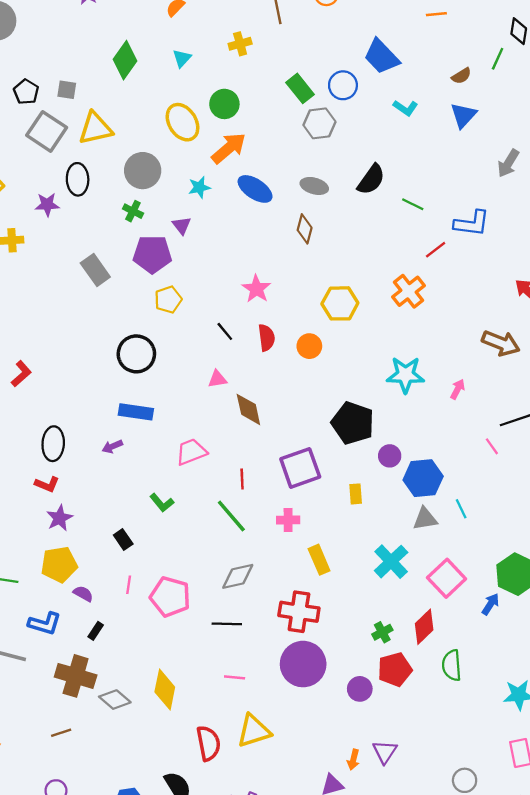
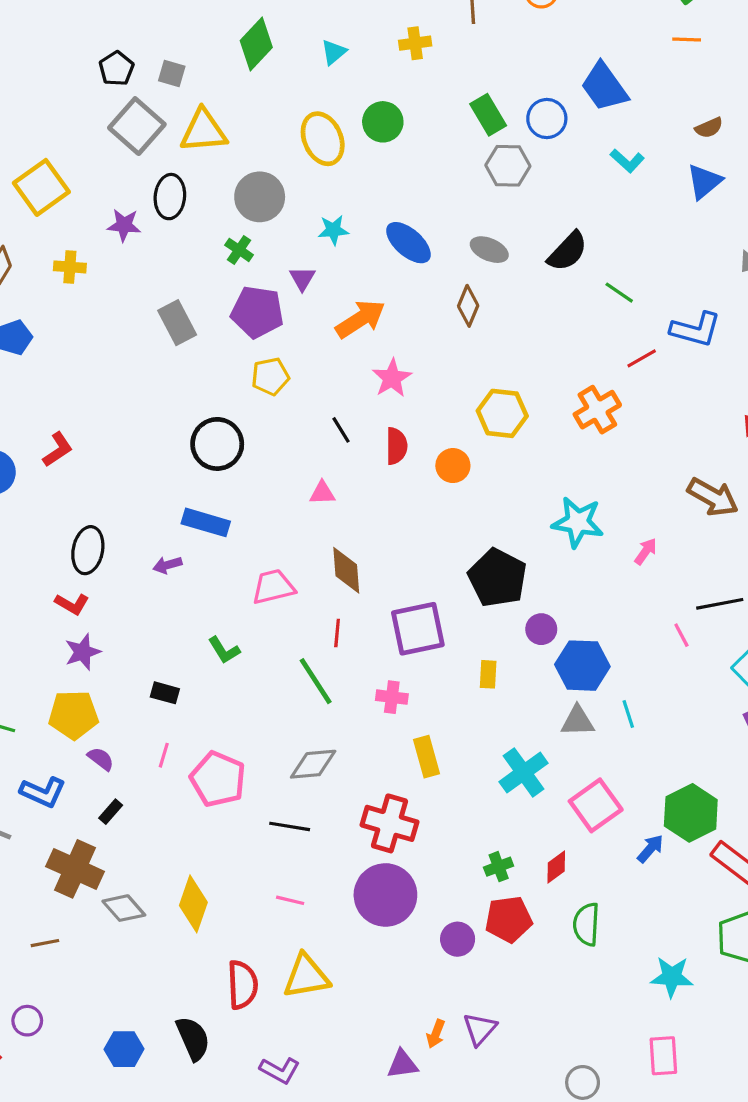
orange arrow: (229, 148) -> (360, 319), moved
brown diamond: (248, 409) -> (346, 570), moved
black rectangle: (123, 539) -> (165, 693), turned -48
red diamond: (424, 627) -> (556, 867), size x0.7

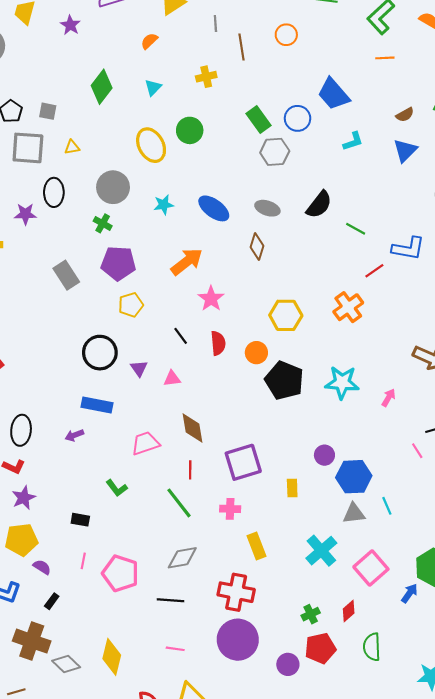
gray square: (137, 126) -> (28, 148), turned -32
yellow triangle: (204, 131) -> (72, 147), size x0.5
cyan L-shape: (627, 161) -> (353, 141), turned -55
purple triangle: (302, 278) -> (139, 368), moved
black pentagon: (497, 578) -> (284, 380), moved

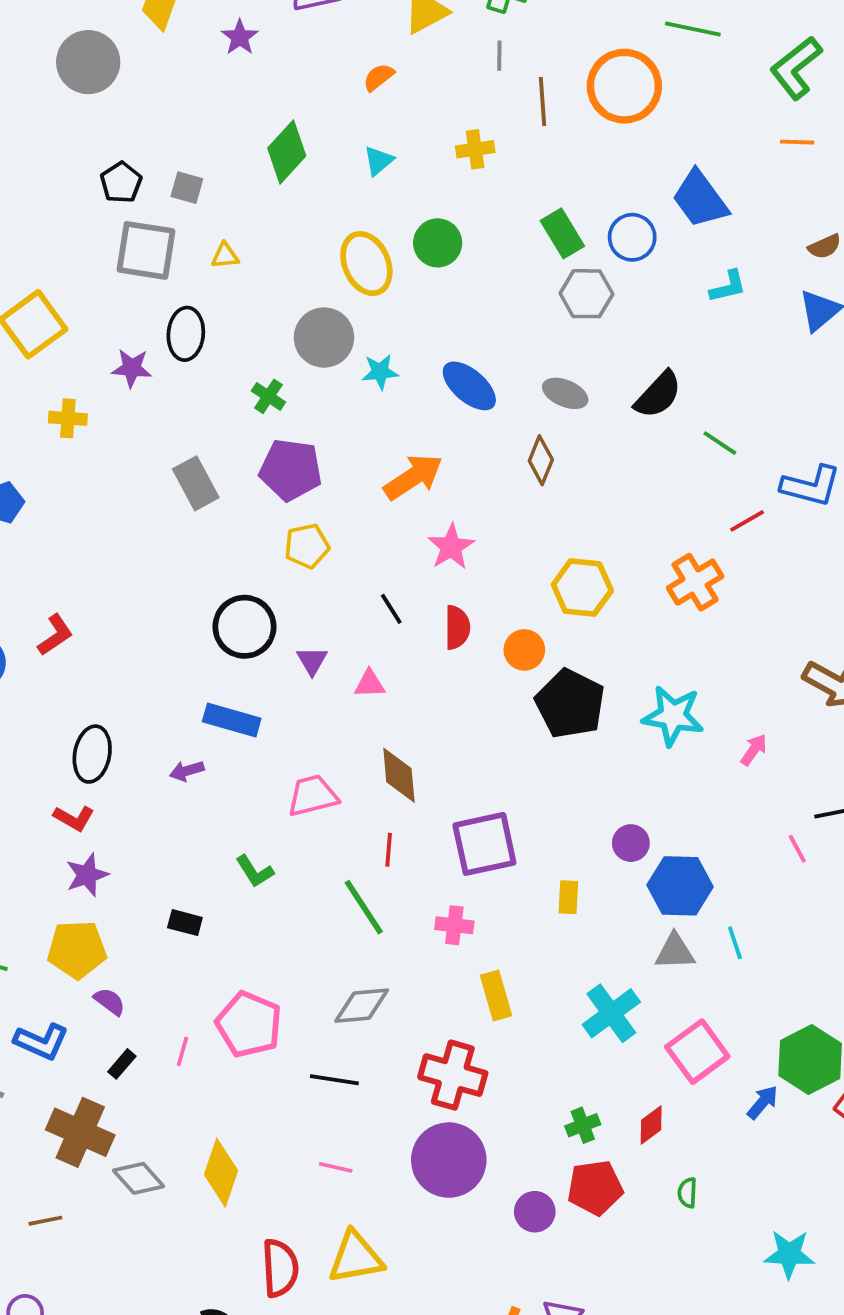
orange circle: (286, 35) -> (624, 86), size x1.8
gray circle: (113, 187) -> (324, 338), moved
pink line: (83, 561) -> (183, 1051), moved
green semicircle: (372, 647) -> (687, 1193), size x0.6

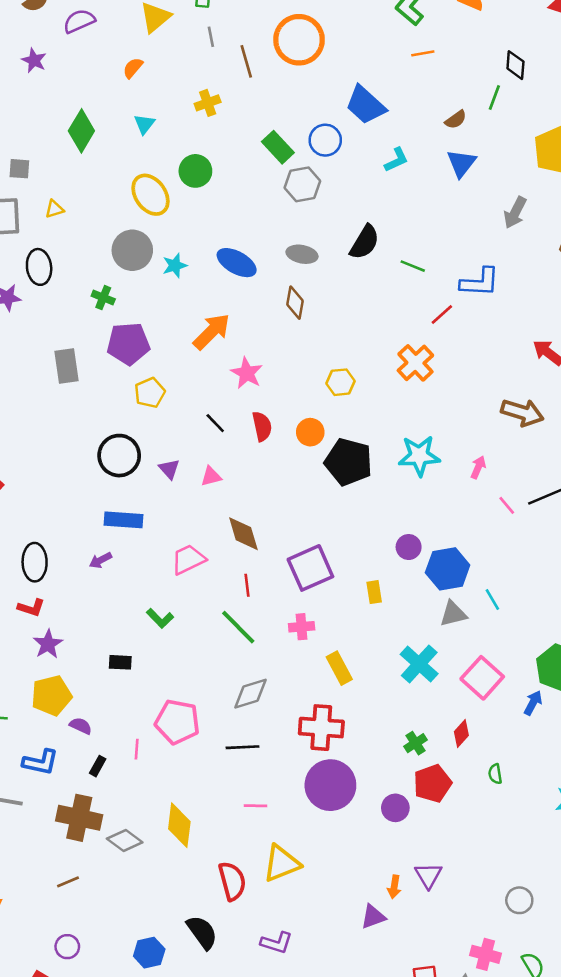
gray rectangle: (196, 483) -> (66, 366), turned 32
yellow hexagon: (582, 588) -> (340, 382), size x0.7
pink line: (797, 849) -> (507, 505), moved

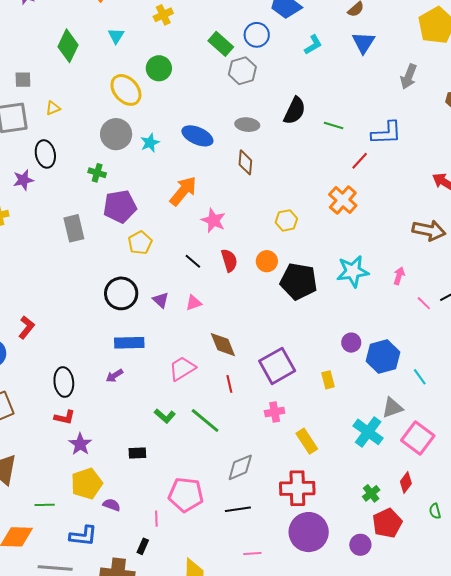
gray triangle: (453, 614) -> (392, 408), moved
green line: (238, 627) -> (205, 420), moved
black rectangle: (98, 766) -> (143, 546), moved

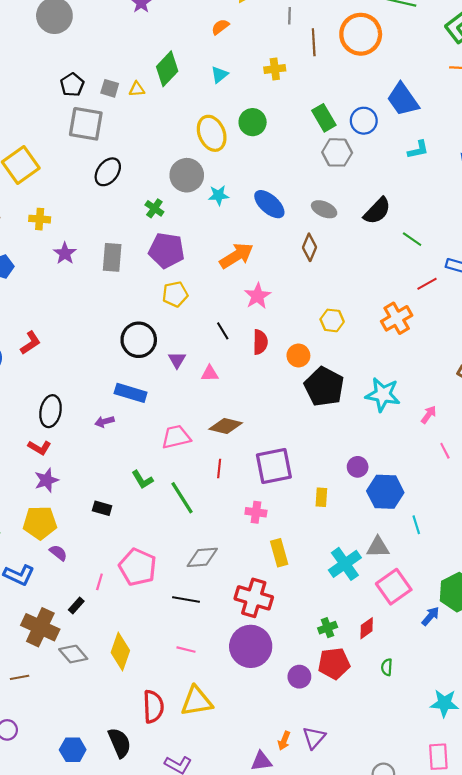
yellow triangle: (53, 108) -> (137, 89), moved
black ellipse: (45, 154) -> (108, 172), turned 32
purple star: (23, 180) -> (65, 253), moved, turned 30
brown diamond: (223, 345) -> (226, 426), turned -72

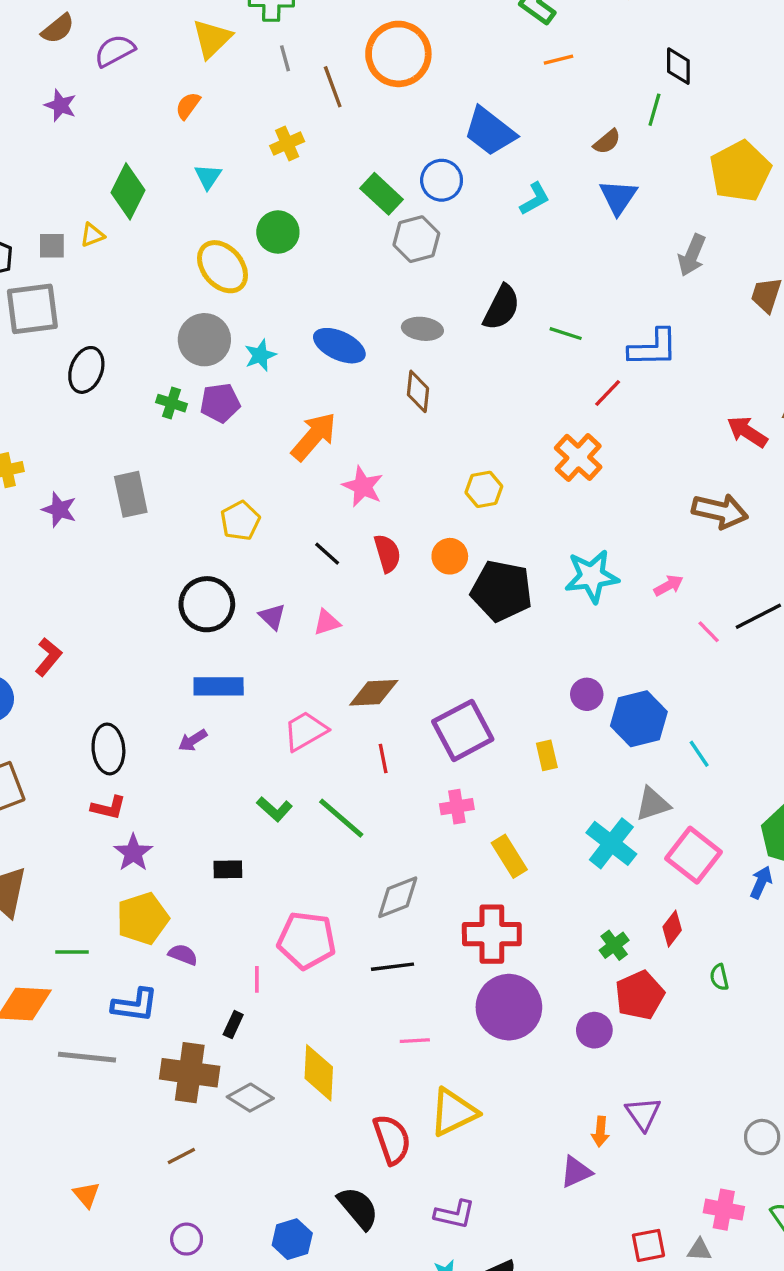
purple pentagon: (167, 250) -> (220, 403), moved, size x0.7
pink arrow: (429, 415) -> (669, 585), turned 42

